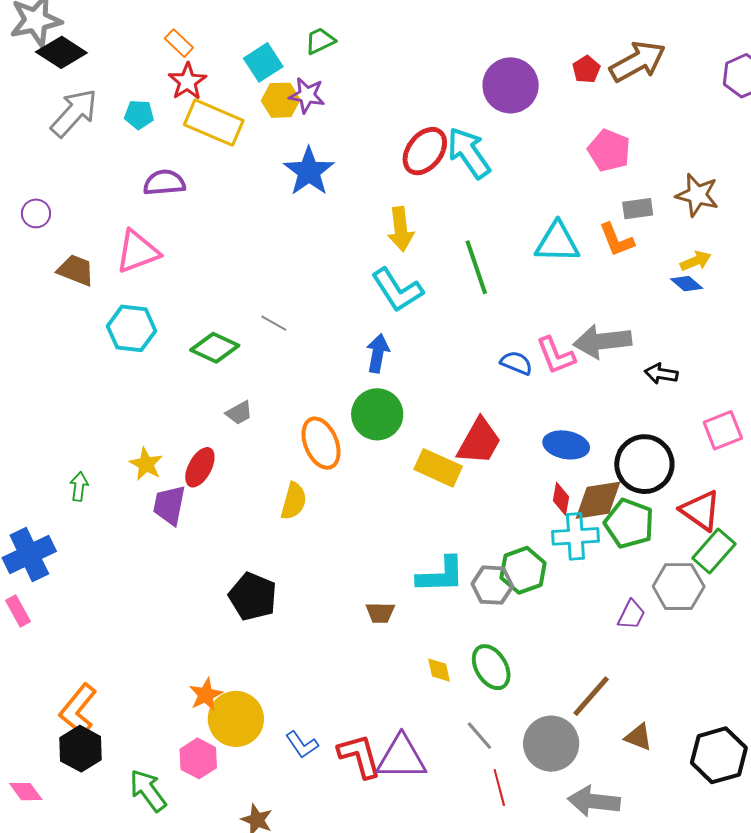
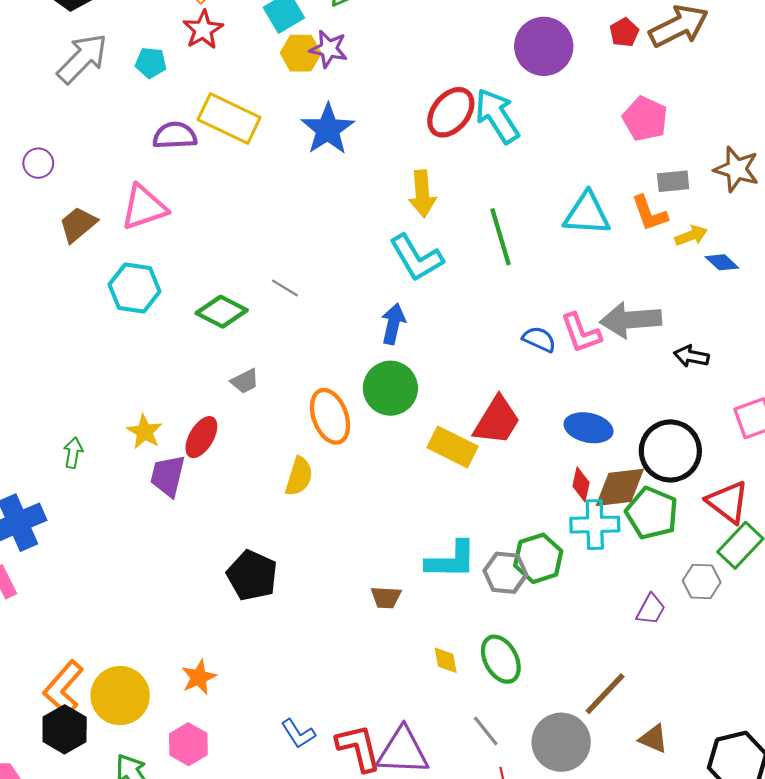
yellow rectangle: (214, 123) -> (229, 119), moved
yellow arrow: (696, 261) -> (691, 236), moved
brown trapezoid: (76, 270) -> (78, 224), turned -63
gray hexagon: (679, 587) -> (702, 581), size x0.7
yellow circle: (236, 719) -> (120, 696), moved

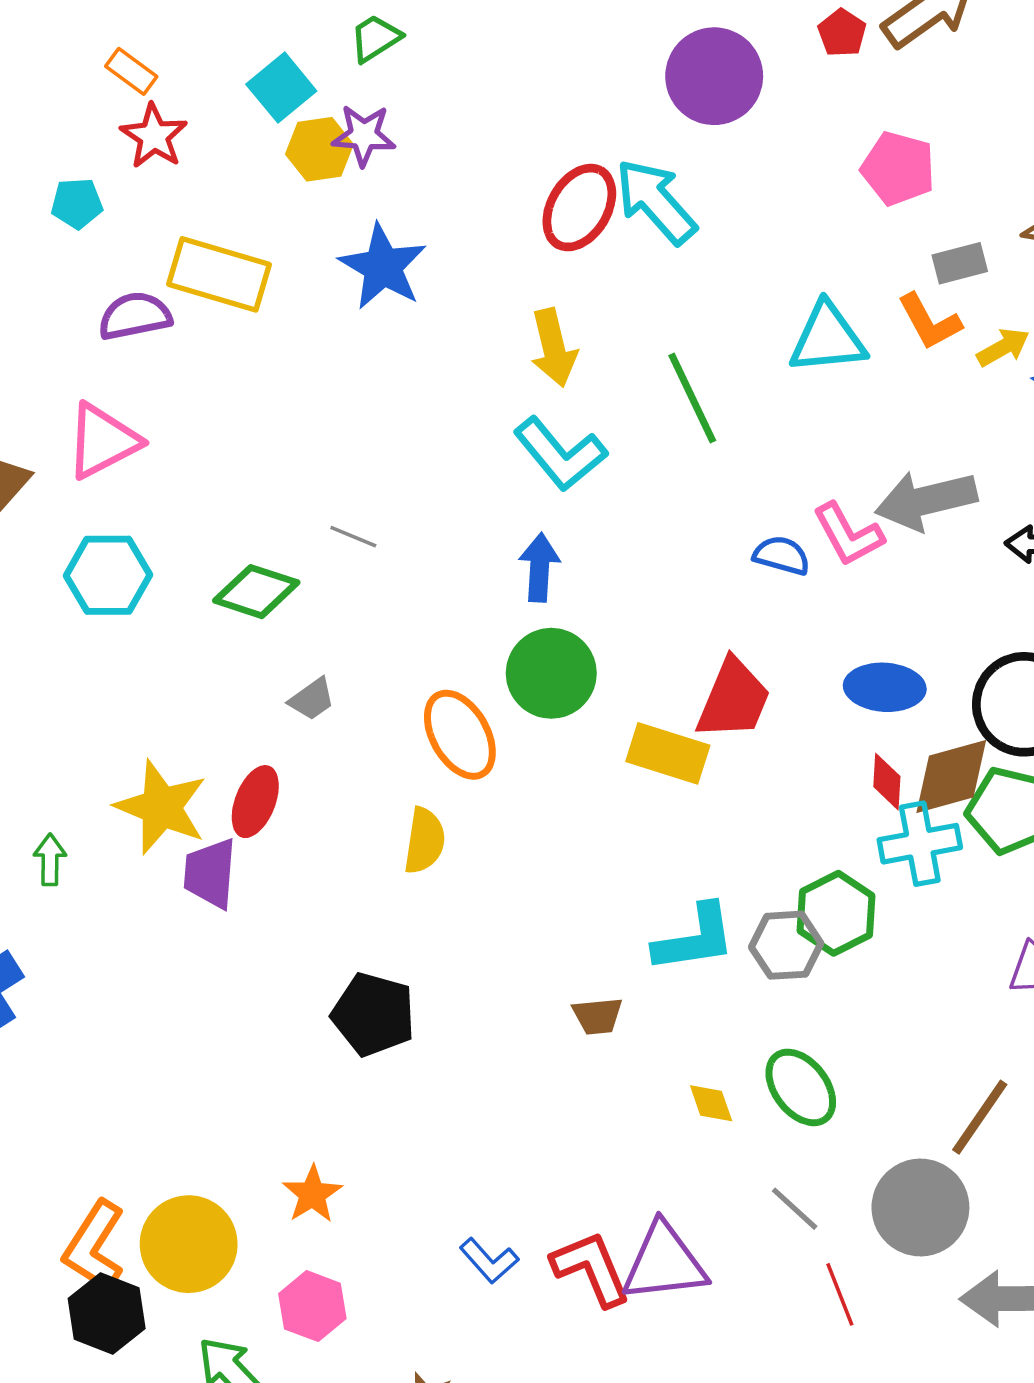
yellow star: (145, 432) -> (161, 807), size x1.6

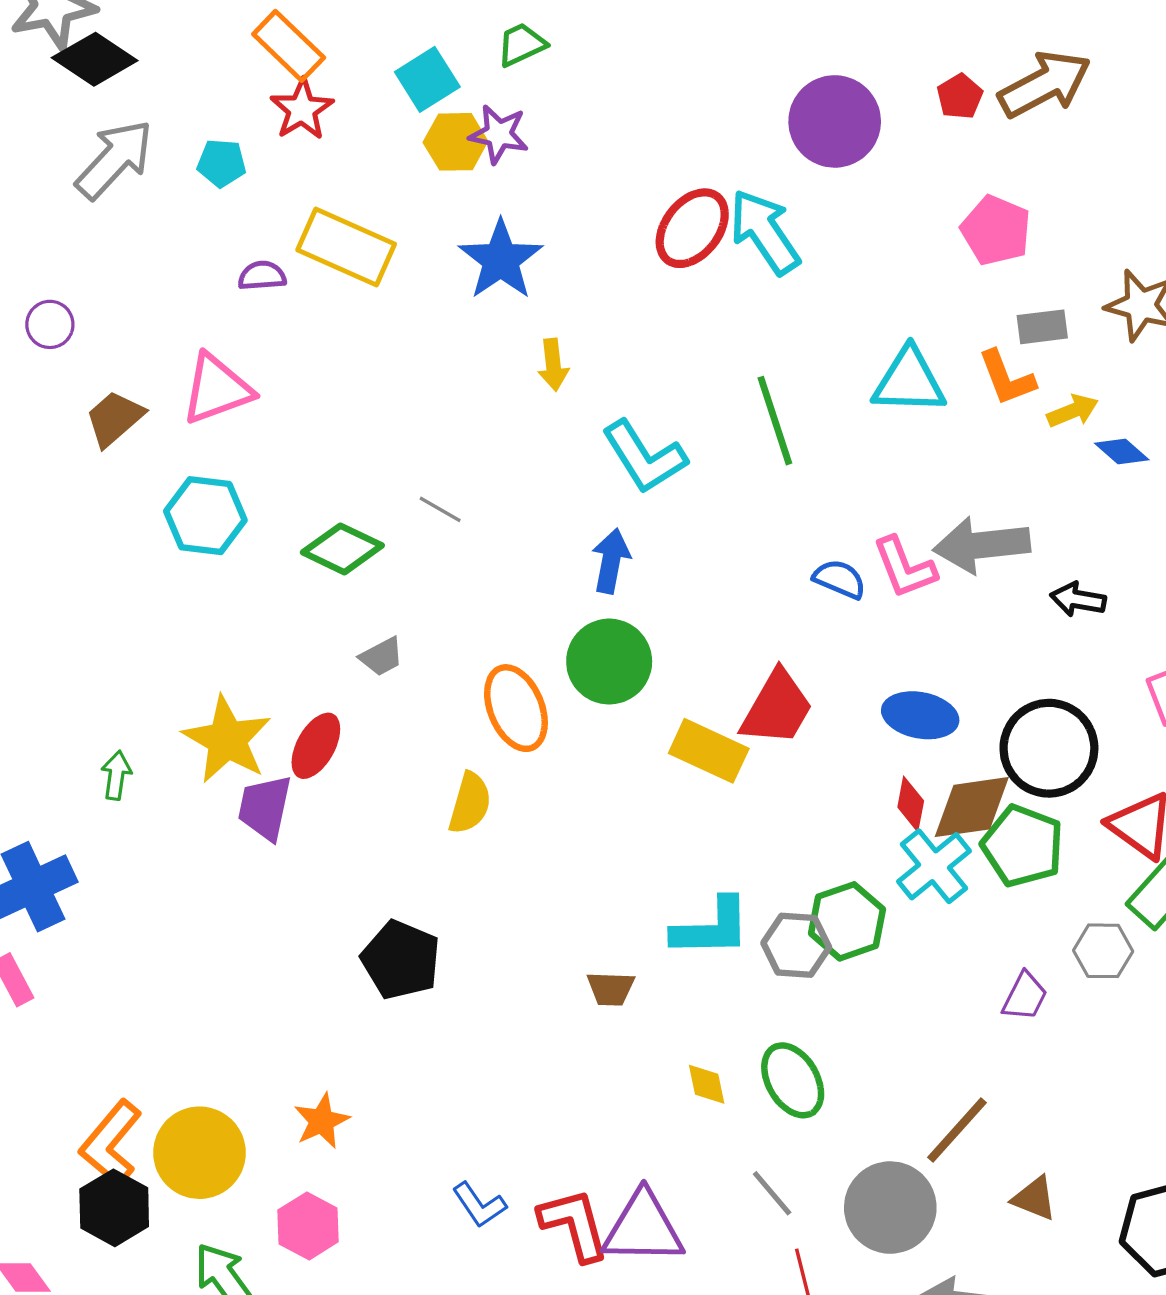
orange rectangle: (131, 71) -> (289, 46), size x1.5
purple semicircle: (135, 316) -> (262, 276), size x0.7
yellow arrow: (554, 348) -> (553, 365), moved, size x0.7
cyan cross: (920, 844) -> (934, 866), turned -36

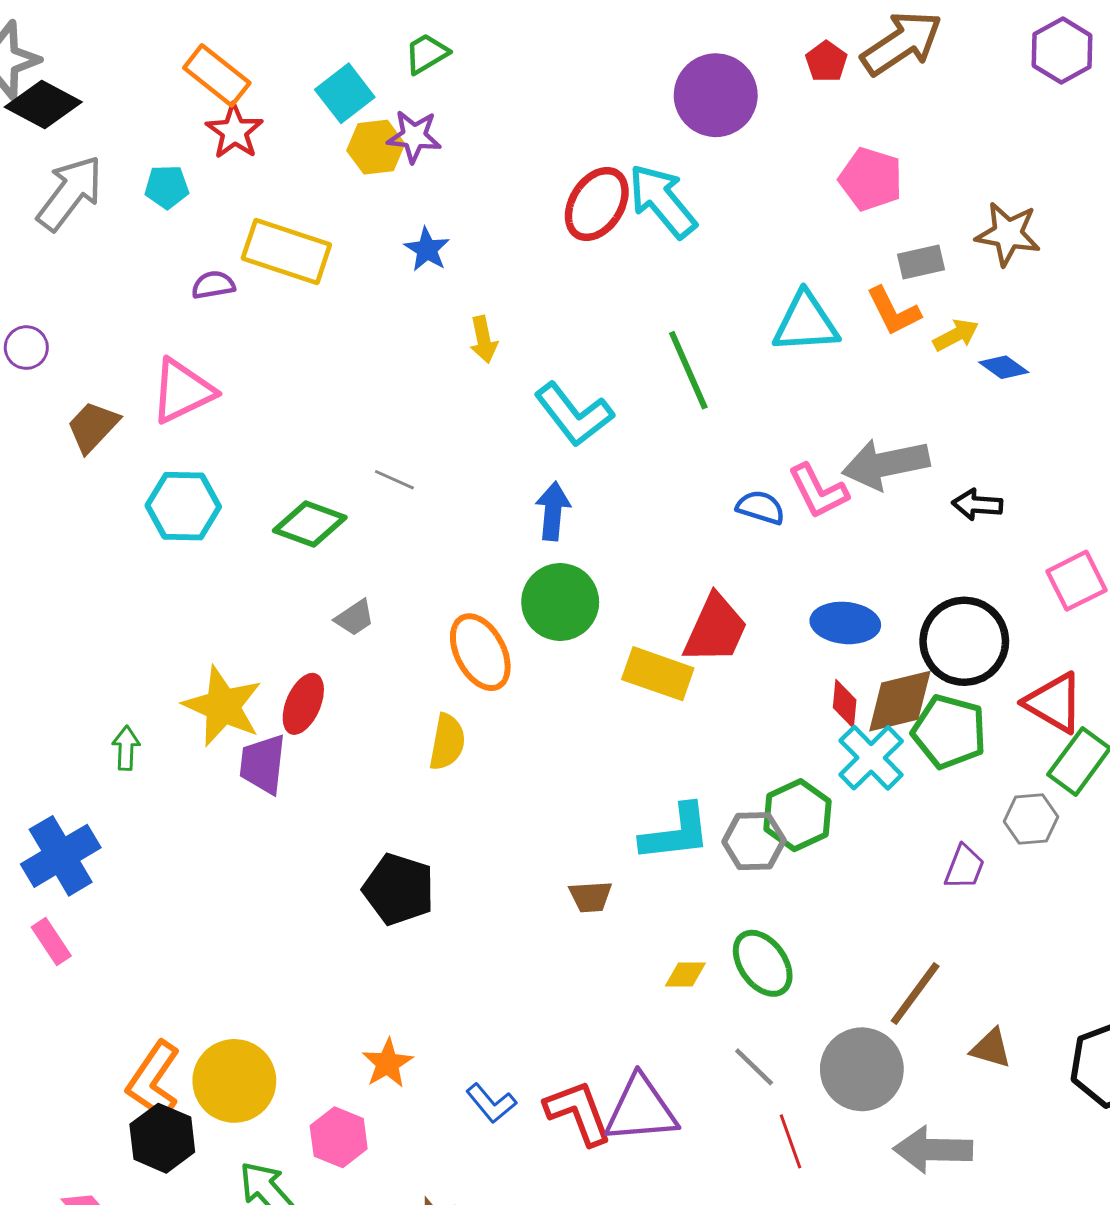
blue star: (501, 260) -> (427, 249), size x0.6
yellow diamond: (707, 1084) -> (685, 974), turned -72
orange star: (322, 1121) -> (388, 1063), moved

